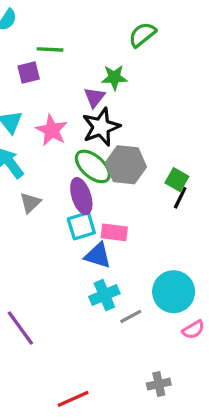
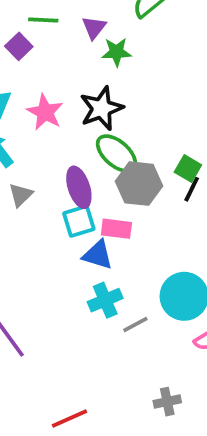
purple square: (29, 73) -> (19, 46), turned -30
purple triangle: (94, 97) -> (94, 28), moved
gray hexagon: (126, 165) -> (139, 184), moved
green ellipse: (93, 166) -> (116, 153), moved

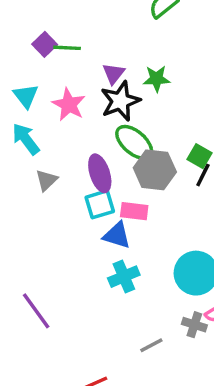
green line: (43, 20) -> (67, 48), moved
purple triangle: (94, 28) -> (114, 74), moved
green star: (116, 52) -> (157, 79), moved
gray line: (135, 324) -> (151, 345), moved
gray cross: (167, 402) -> (194, 325), moved, turned 30

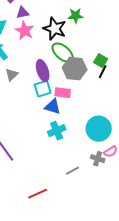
purple triangle: (114, 74) -> (23, 13), moved, turned 40
black star: (120, 101) -> (55, 29), turned -30

